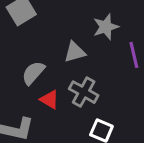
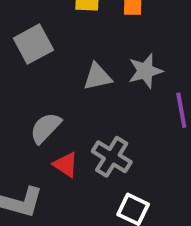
gray triangle: (75, 52) -> (97, 77), moved

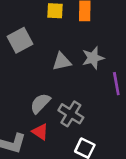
gray semicircle: (46, 128) -> (40, 103), moved
red triangle: (66, 165) -> (40, 132), moved

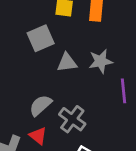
gray square: (20, 40) -> (41, 38), moved

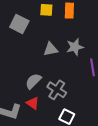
gray square: (41, 38) -> (19, 24), moved, turned -36

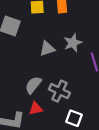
red triangle: (33, 103) -> (36, 109), turned -40

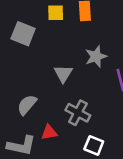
gray triangle: (47, 49) -> (63, 74), moved, turned -42
gray semicircle: (33, 85) -> (27, 105), moved

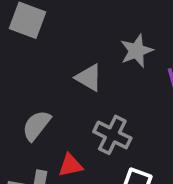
gray triangle: (63, 74) -> (89, 78), turned -30

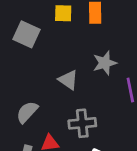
gray cross: (112, 135) -> (82, 123), turned -36

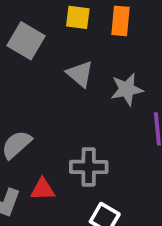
gray triangle: (68, 80) -> (80, 74), moved

